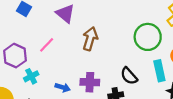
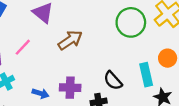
green circle: (148, 37) -> (131, 22), moved
brown arrow: (90, 39) -> (70, 40), turned 40

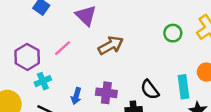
green circle: (131, 22) -> (173, 33), size x0.6
blue arrow: (40, 93) -> (76, 96), turned 84

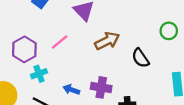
black semicircle: (150, 90) -> (140, 58), moved
blue arrow: (76, 96) -> (71, 90), turned 91

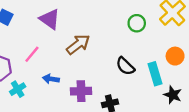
black semicircle: (140, 58) -> (125, 66), moved
blue arrow: (71, 90) -> (51, 79), moved

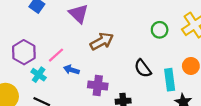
pink line: (32, 54) -> (56, 55), moved
cyan cross: (18, 89) -> (39, 75), turned -32

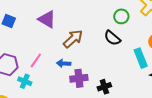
black semicircle: (143, 68) -> (112, 38), moved
blue arrow: (71, 70) -> (64, 63), moved

